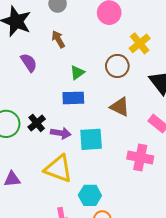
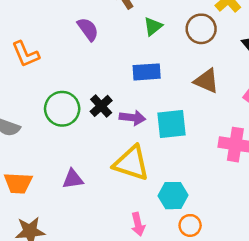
green triangle: (77, 73) -> (153, 26), moved

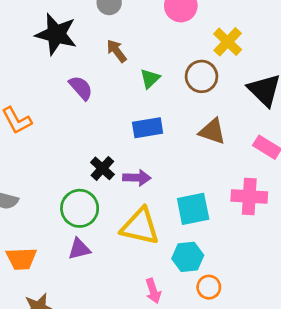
green circle: (62, 109) -> (80, 208), moved
cyan square: (172, 124) -> (193, 209), moved

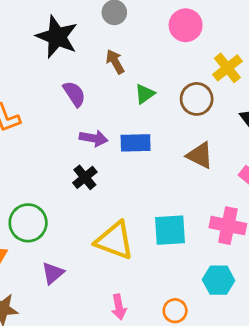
purple arrow: (137, 178) -> (94, 138), moved
green circle: (80, 208) -> (28, 223), moved
purple triangle: (79, 249) -> (53, 273), moved, turned -35
cyan hexagon: (188, 257) -> (219, 280), moved

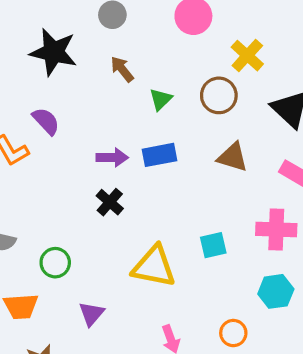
purple semicircle: (74, 94) -> (46, 121), moved
green circle: (28, 223) -> (55, 263), size x0.7
cyan square: (170, 230) -> (213, 245), size x0.7

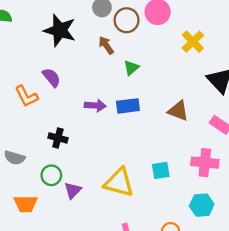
brown circle: (219, 95) -> (127, 20), moved
black cross: (110, 202) -> (58, 138), moved, turned -30
purple triangle: (92, 314) -> (73, 190), moved

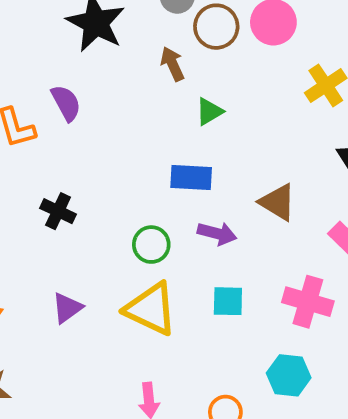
purple arrow: (95, 106) -> (217, 233), moved
green circle: (51, 175) -> (151, 245), moved

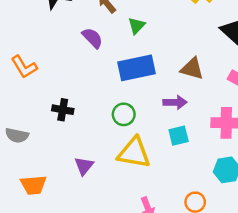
purple semicircle: (66, 103) -> (92, 38), moved
blue rectangle: (191, 177) -> (136, 68), size x1.4
purple arrow: (217, 233) -> (175, 102), moved

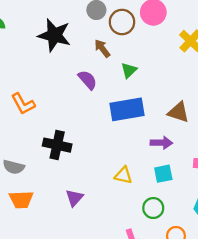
black cross: (63, 110) -> (57, 145), size x1.4
green circle: (124, 114) -> (153, 208), moved
yellow triangle: (134, 153) -> (123, 175), moved, size x0.6
orange trapezoid: (33, 185) -> (21, 200), moved

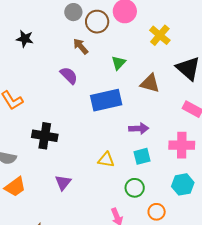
black star: (54, 35) -> (25, 39), moved, size x0.6
green triangle: (129, 70) -> (119, 63), moved
brown triangle: (178, 112) -> (150, 83), moved
orange trapezoid: (21, 200) -> (15, 187), turned -30

